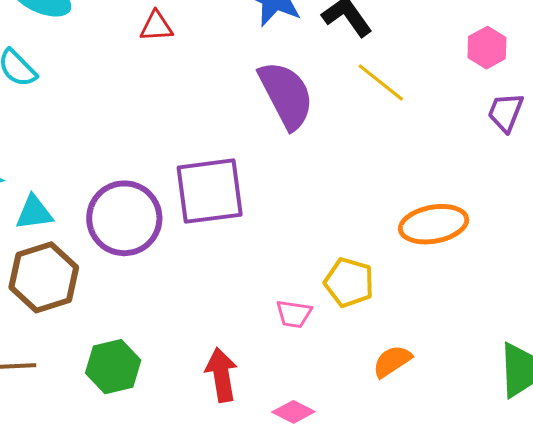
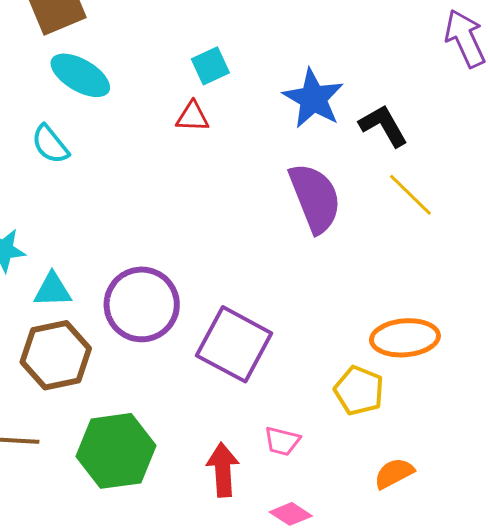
purple square: (210, 191) -> (234, 344), moved, turned 30
orange ellipse: (434, 224) -> (405, 338), moved
pink trapezoid: (294, 314) -> (282, 441), moved
green hexagon: (113, 367) -> (116, 451), size x1.4

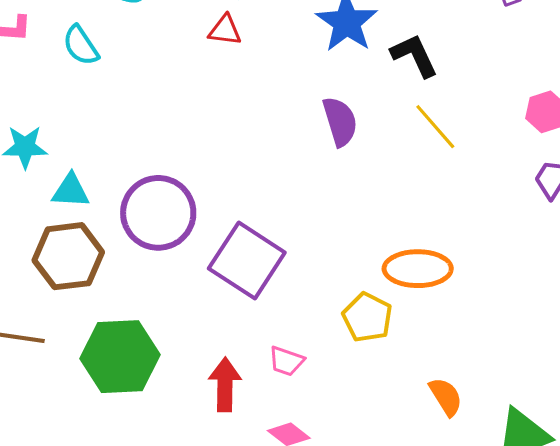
purple semicircle: (315, 198) -> (340, 121), size x0.7
orange semicircle: (394, 473) -> (446, 397), moved, turned 81

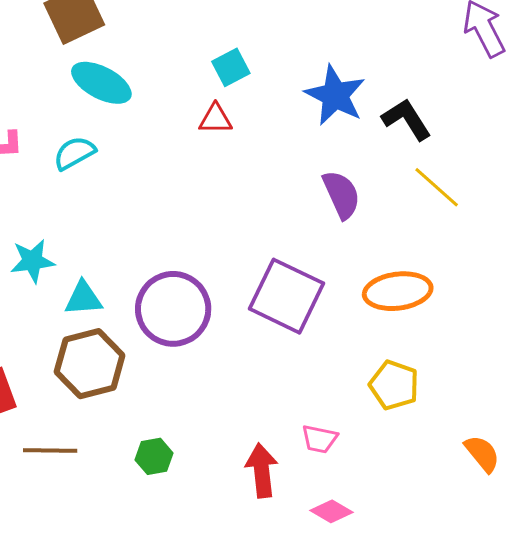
cyan semicircle: (81, 46) -> (74, 153), turned 102
purple square: (247, 261) -> (287, 296), moved
orange ellipse: (418, 269) -> (398, 291), moved
green hexagon: (120, 357) -> (154, 456), size x0.5

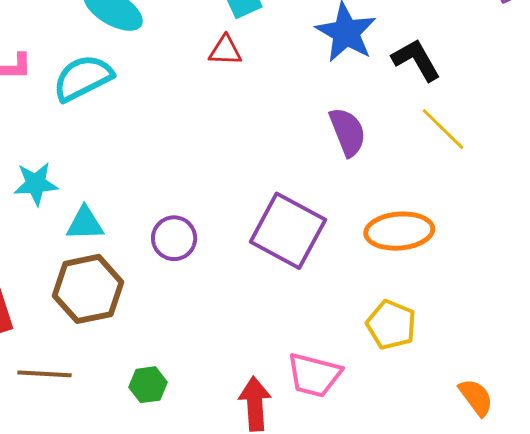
cyan semicircle: (74, 153) -> (83, 78), size x1.4
purple circle: (173, 309) -> (174, 238), size x0.6
pink trapezoid: (320, 439) -> (314, 375), size x1.5

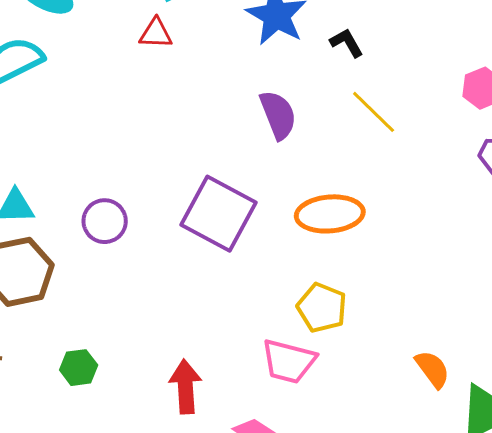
black L-shape: (416, 60) -> (347, 43), size x0.7
pink trapezoid: (314, 375) -> (289, 361), moved
orange semicircle: (476, 397) -> (432, 369), moved

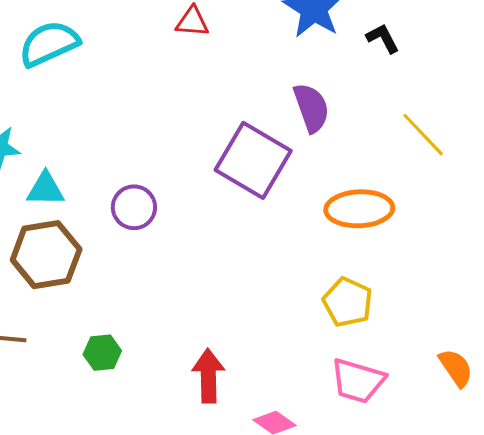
yellow line: (374, 112) -> (423, 135), moved
purple square: (219, 214) -> (253, 160), moved
pink trapezoid: (289, 361) -> (358, 381), moved

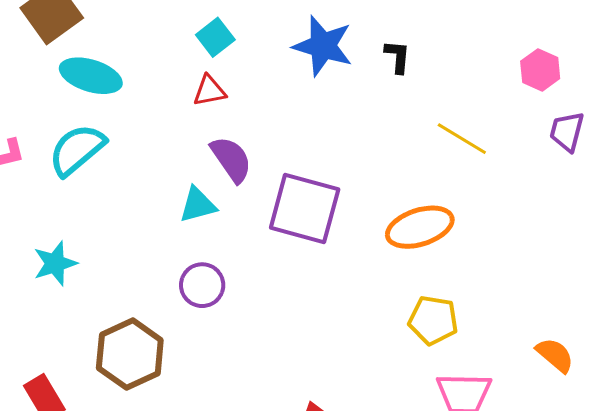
black L-shape: (383, 38) -> (397, 57), turned 48
purple semicircle: (311, 108) -> (231, 159), moved
cyan triangle: (45, 189) -> (198, 205), moved

